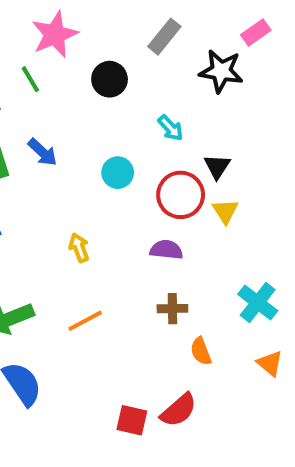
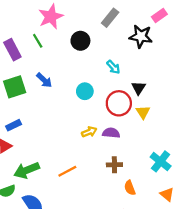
yellow arrow: (79, 248) -> (89, 132), moved, turned 88

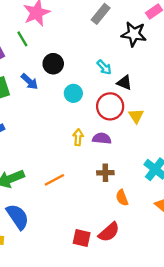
black circle: (80, 41) -> (53, 64), moved
black triangle: (139, 88) -> (124, 83), moved, turned -40
yellow arrow: (89, 132) -> (78, 137), turned -64

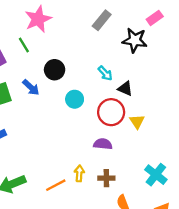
yellow arrow: (78, 137) -> (79, 173), moved

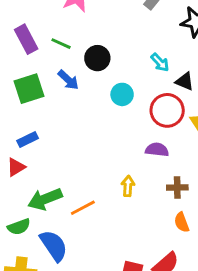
green line: (24, 45) -> (61, 44), moved, turned -35
brown cross: (106, 178) -> (177, 187), moved
orange line: (56, 185) -> (83, 208), moved

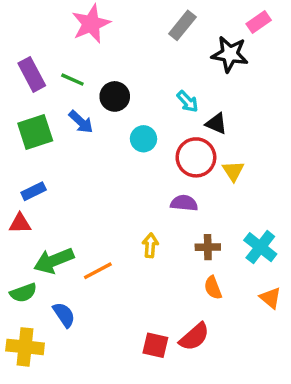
red triangle: (16, 167) -> (20, 223), turned 30
blue semicircle: (54, 246) -> (64, 315), size x0.7

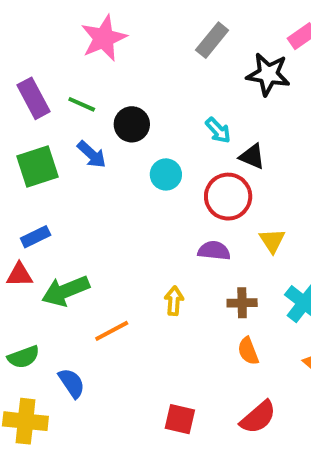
yellow triangle: (233, 171) -> (272, 241), moved
green arrow: (54, 261) -> (66, 291), moved
red semicircle: (194, 337) -> (258, 417), moved

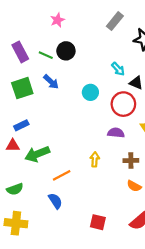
pink star: (104, 38) -> (57, 20), size x0.6
black circle: (132, 124) -> (66, 51), moved
orange semicircle: (248, 351) -> (134, 186), turned -40
blue semicircle: (72, 383) -> (55, 201), moved

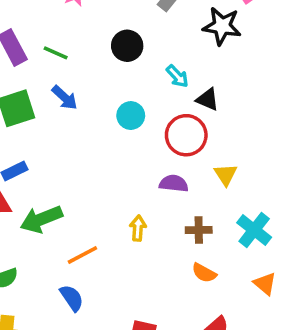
black circle: (66, 51) -> (127, 46), moved

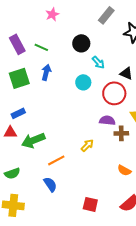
cyan arrow: (177, 76) -> (98, 62), moved
blue arrow: (65, 98) -> (46, 72), turned -119
yellow arrow: (138, 228) -> (87, 145), turned 40
brown cross: (199, 230) -> (121, 133), moved

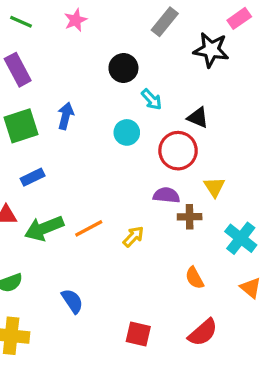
green line: (41, 47) -> (21, 22), moved
blue rectangle: (18, 113) -> (33, 177), moved
orange line: (56, 160) -> (89, 228), moved
orange semicircle: (124, 170) -> (195, 278), turned 32

